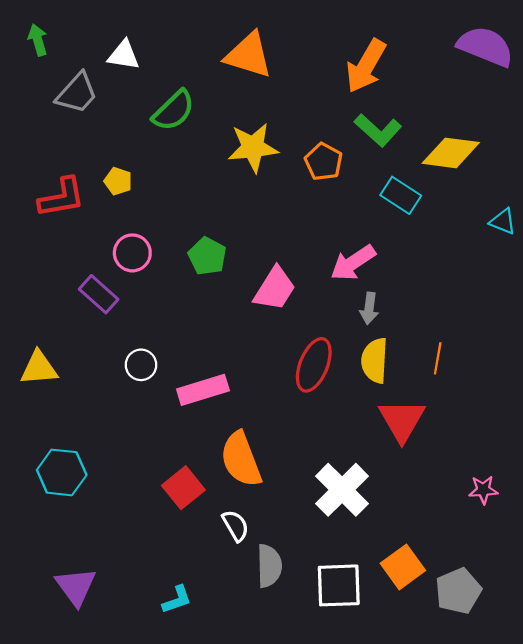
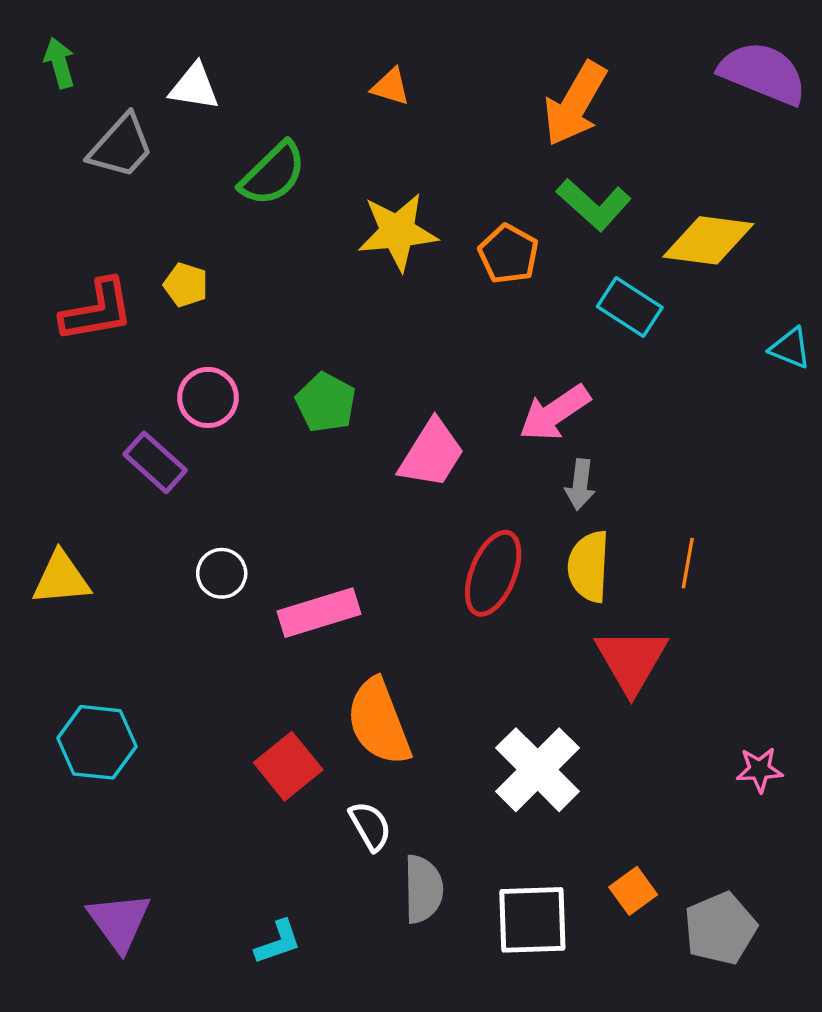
orange triangle: (249, 55) -> (391, 87), size x0.5
orange square: (403, 567) -> (633, 891), size x0.7

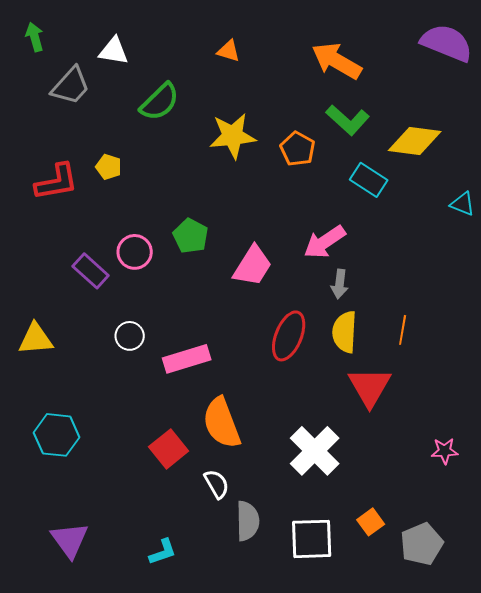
orange arrow: (575, 104) -> (337, 61), turned 90
pink circle: (208, 397) -> (135, 252), moved

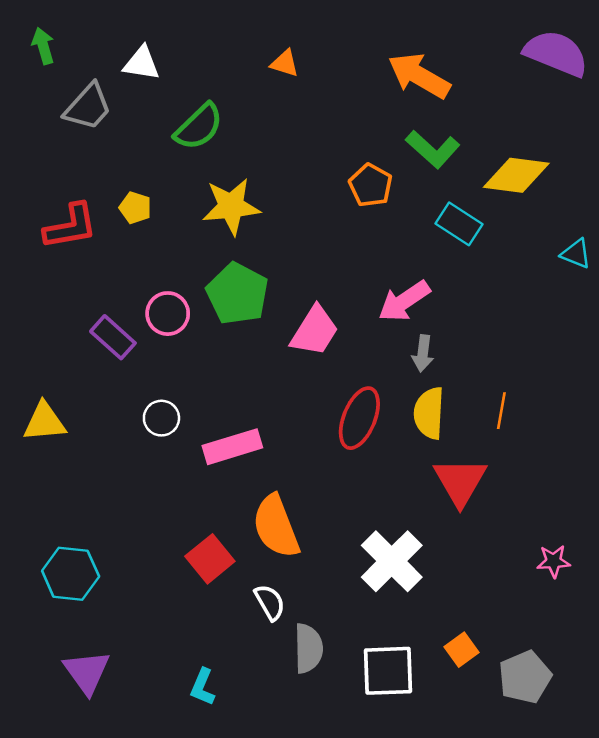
yellow star: (233, 136) -> (231, 206), moved
green pentagon: (191, 236) -> (237, 294), size x1.4
cyan hexagon: (57, 435) -> (71, 574), moved
cyan L-shape: (163, 552) -> (203, 687), turned 132

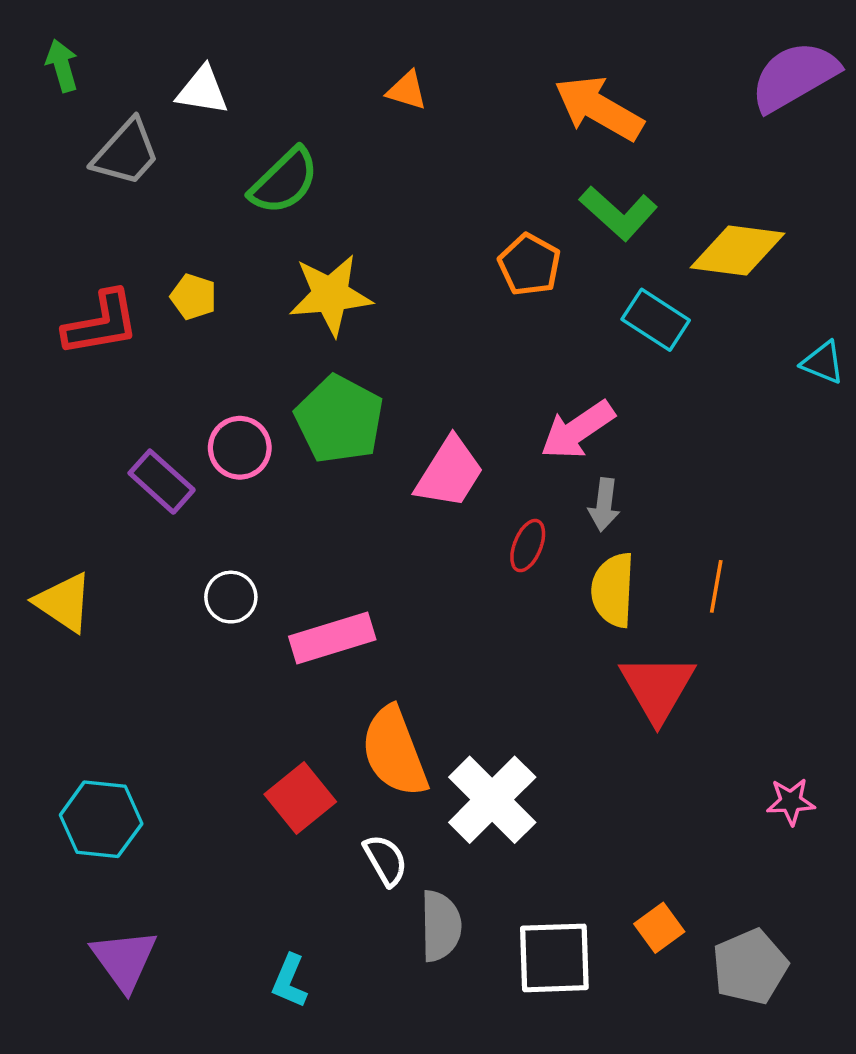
purple semicircle: (556, 53) -> (794, 76), turned -52
red ellipse: (359, 418) -> (528, 546), moved, size x0.6
yellow triangle: (44, 422) -> (64, 602), turned 39
white cross: (392, 561) -> (492, 800), moved

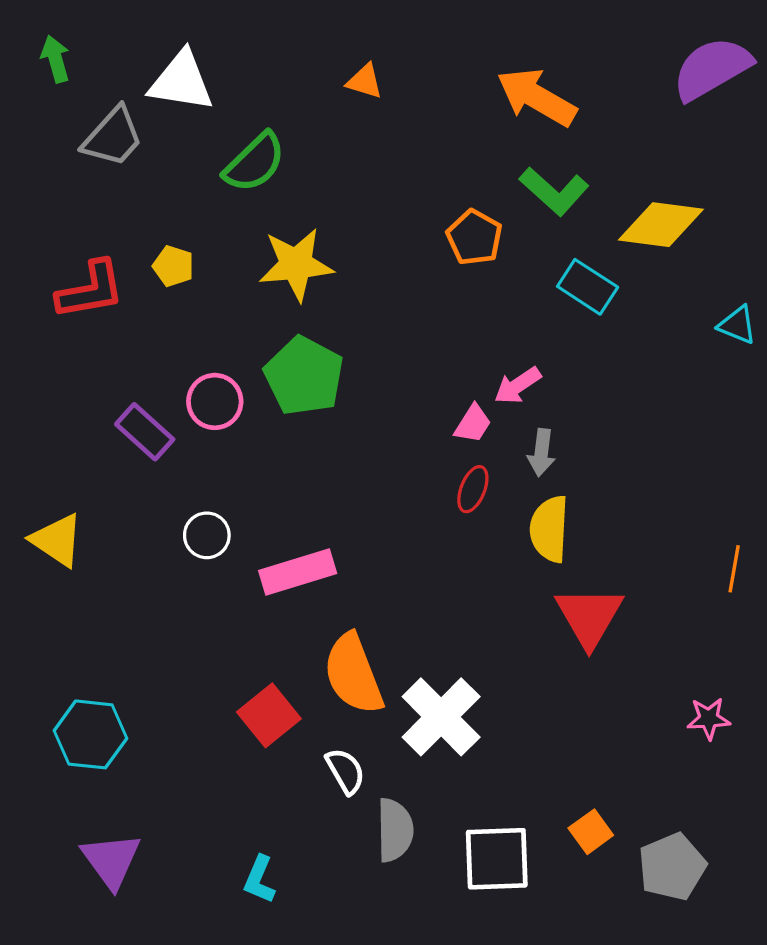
white triangle: (202, 90) -> (181, 81), size x1.4
pink arrow: (577, 430) -> (517, 386), size x0.7
pink trapezoid: (450, 473) -> (473, 424), moved, size x0.6
orange line: (716, 586) -> (734, 569), moved

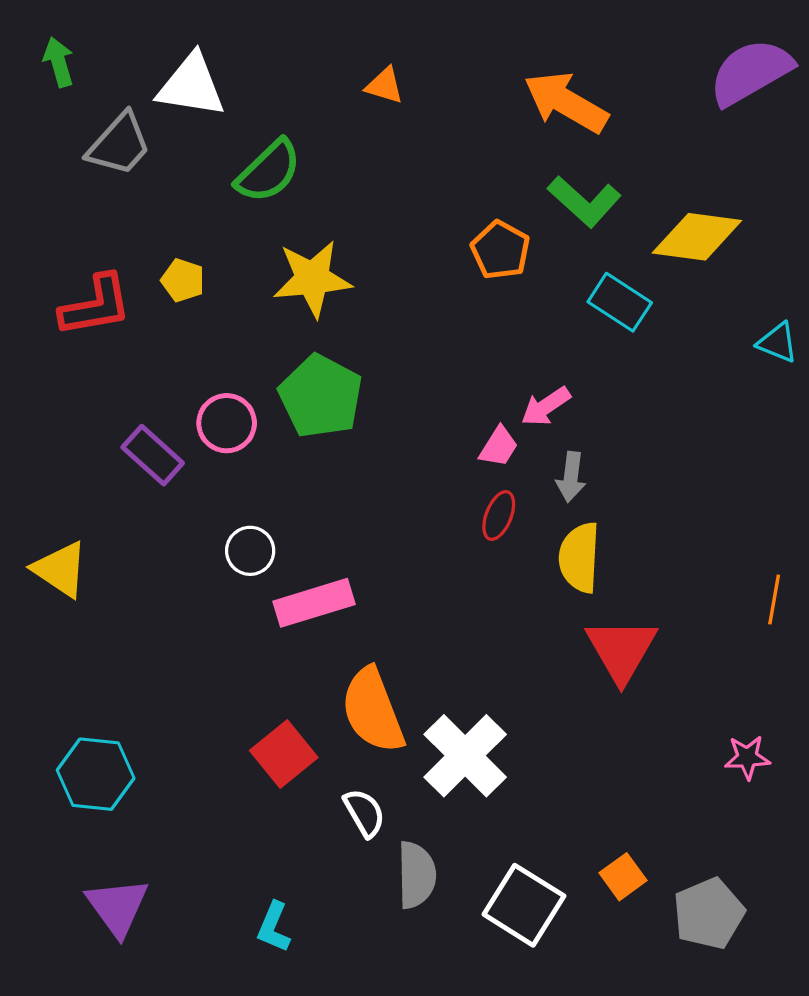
white circle: (207, 535) -> (250, 551), moved
white square: (497, 859) -> (524, 905), turned 34

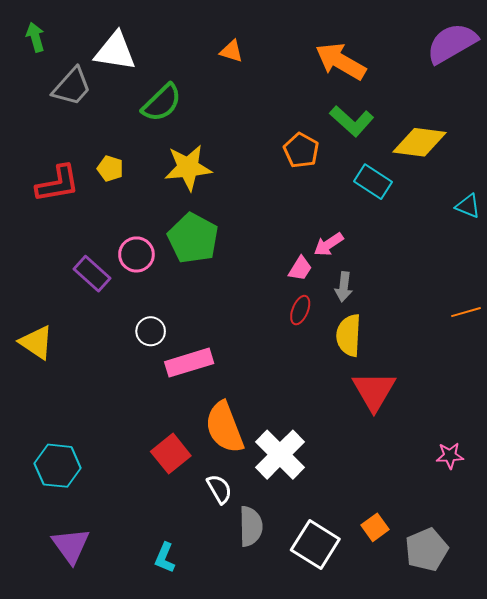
orange line: (774, 600) -> (466, 312), moved, turned 64

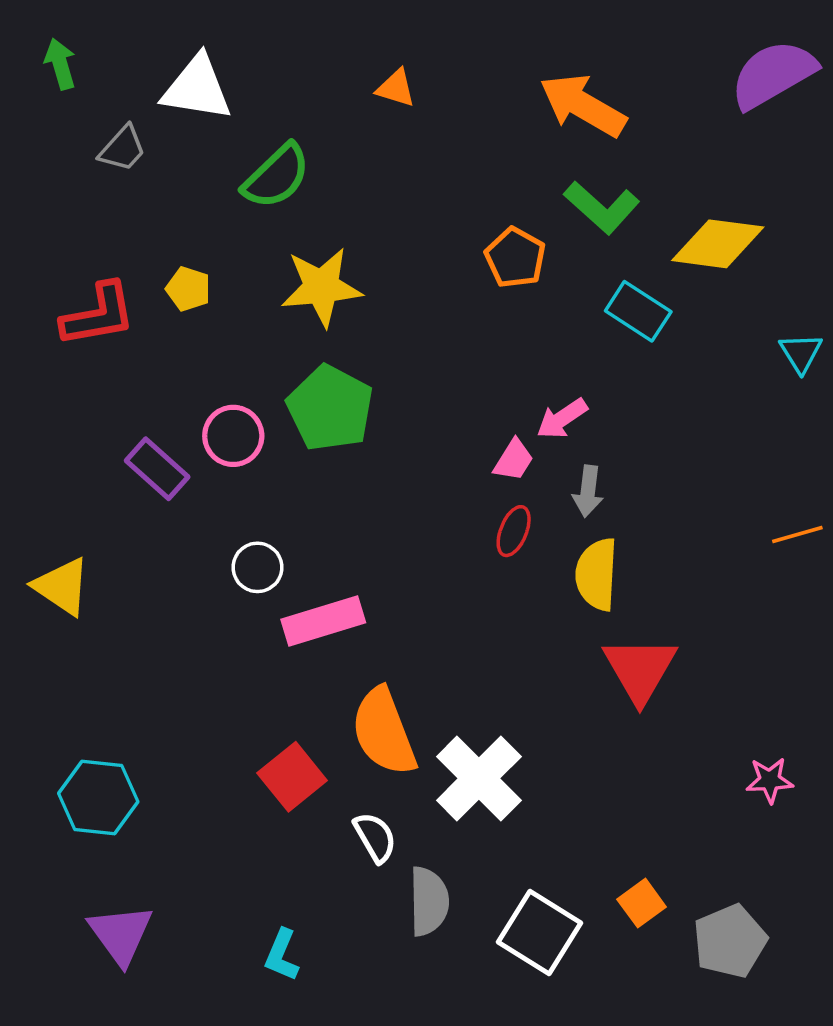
gray trapezoid: (72, 87) -> (123, 149), size x0.7
cyan triangle: (468, 206) -> (801, 353), turned 36

